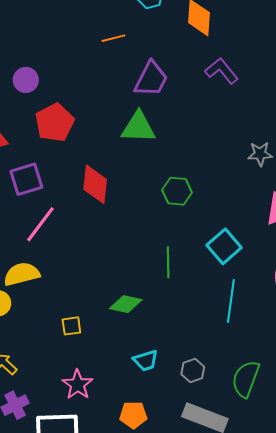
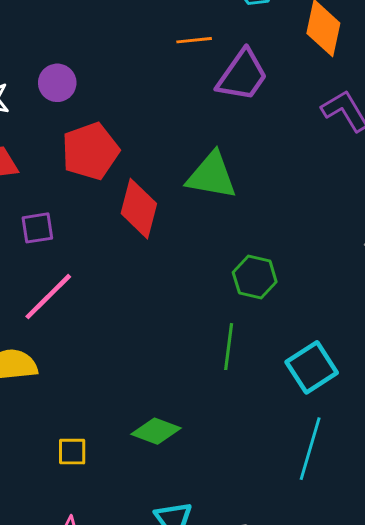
purple trapezoid: (151, 79) -> (242, 75), moved
purple square: (26, 179) -> (37, 228), size x0.7
red diamond: (95, 184) -> (139, 209), moved
green line: (168, 262) -> (229, 347), moved

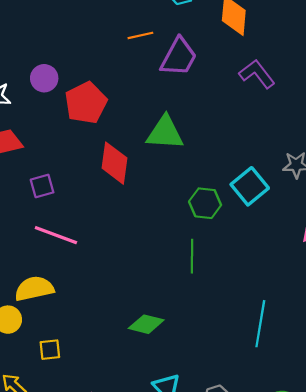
red pentagon: (90, 151) -> (86, 103), moved
pink line: (48, 297) -> (56, 235), turned 72
cyan square: (312, 367) -> (250, 186), moved
yellow square: (72, 452) -> (50, 350), moved

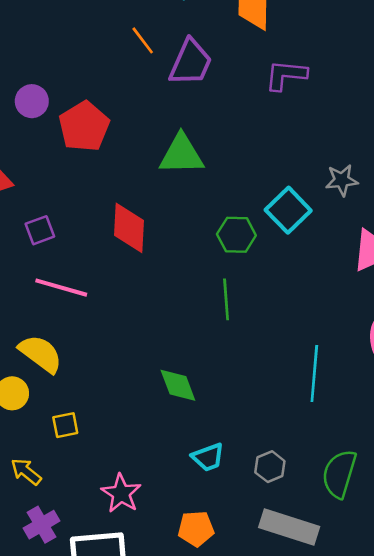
orange line: (140, 35) -> (143, 40), turned 70
purple L-shape: (257, 74) -> (286, 75), turned -42
red diamond: (115, 163) -> (129, 228), moved
yellow semicircle: (34, 289) -> (41, 354), turned 54
green diamond: (146, 324) -> (178, 385), turned 60

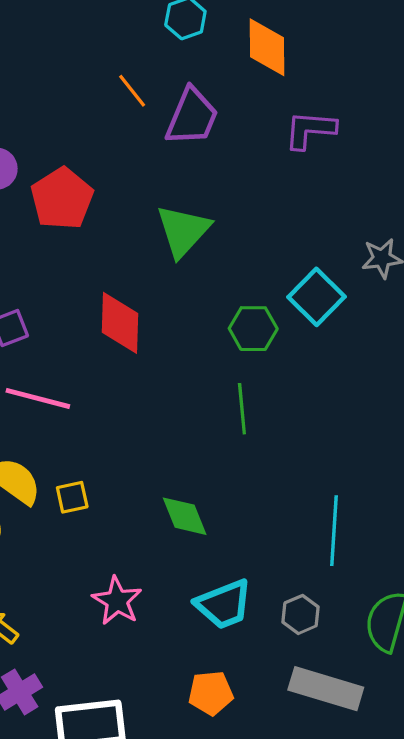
green triangle: (182, 155) -> (183, 231), turned -45
cyan line: (314, 373) -> (334, 531), moved
yellow square: (65, 425) -> (72, 497), moved
cyan trapezoid: (208, 457) -> (224, 604), size x1.4
pink star: (121, 493) -> (117, 601), moved

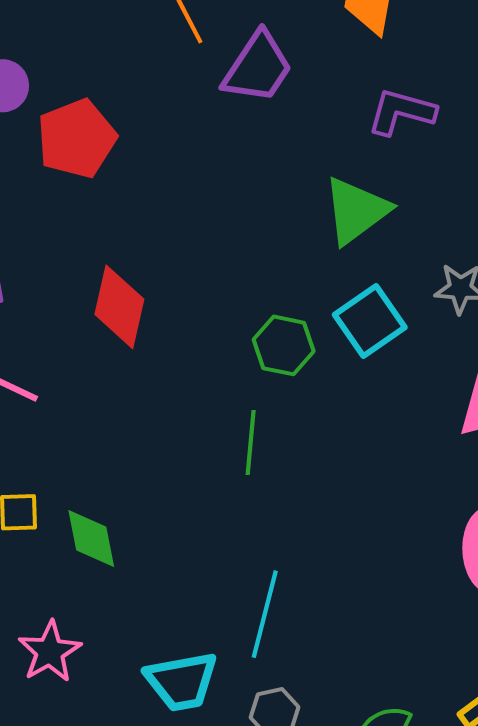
green triangle: (183, 231) -> (356, 211), moved
green diamond: (185, 516) -> (91, 538), moved
cyan line: (334, 531) -> (265, 614), moved

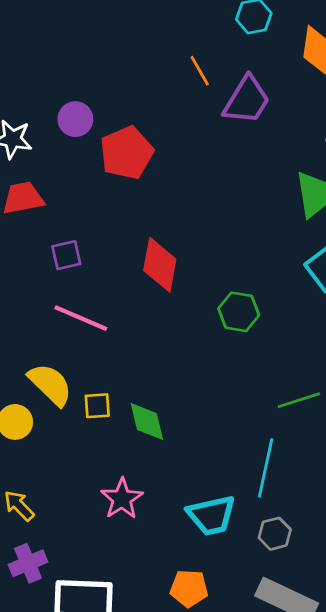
green hexagon: (284, 345) -> (239, 312), moved
green line: (251, 442) -> (299, 400), moved, turned 69

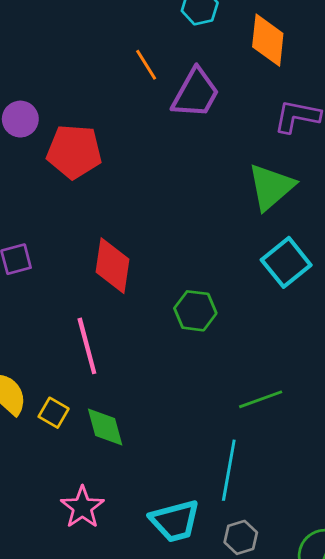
red pentagon: (127, 153) -> (74, 152), turned 30
pink line: (81, 318) -> (87, 346), moved, turned 54
yellow square: (97, 406) -> (54, 413), turned 36

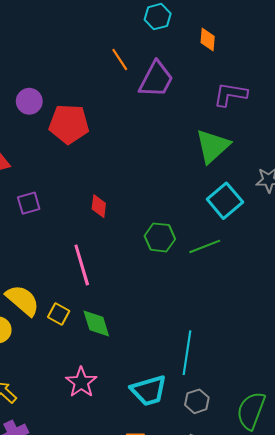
orange diamond: (268, 40) -> (208, 40), size x0.6
red diamond: (112, 266) -> (99, 206), size x0.6
green line: (261, 399) -> (205, 246), moved

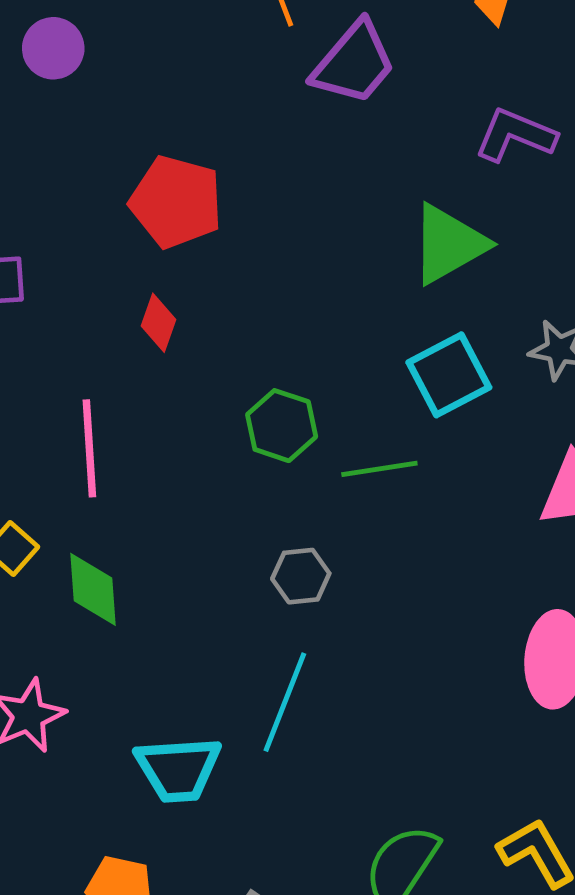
red pentagon: (69, 124) -> (176, 202), moved
gray hexagon: (197, 401) -> (301, 576), moved

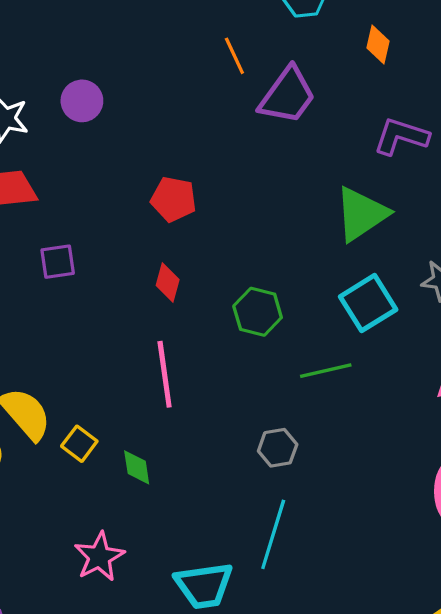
red pentagon: (176, 202) -> (174, 199), size x0.7
green hexagon: (282, 426) -> (258, 312), moved
pink line: (89, 448) -> (165, 374), moved
green diamond: (93, 589) -> (137, 467), size x0.7

